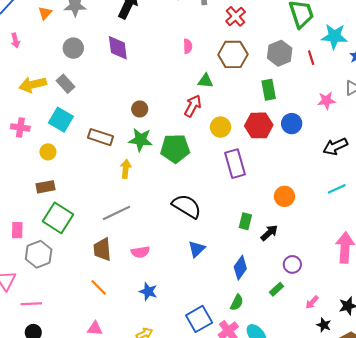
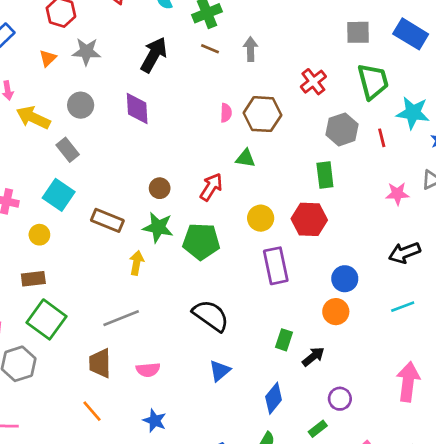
red cross: (236, 16) -> (313, 82), moved
brown hexagon: (233, 54) -> (262, 114), moved
yellow arrow: (33, 85) -> (33, 118), moved, turned 35
red arrow: (193, 106) -> (211, 187), moved
blue circle: (292, 124) -> (345, 279), moved

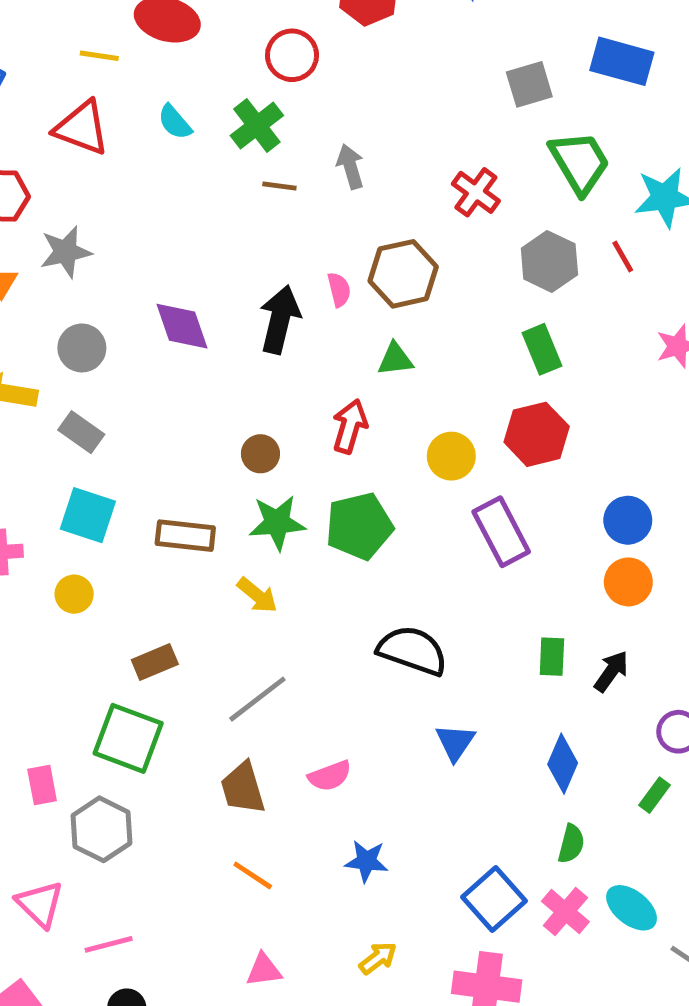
black arrow: (154, 55) -> (280, 319), moved
yellow arrow: (137, 263) -> (257, 595), turned 135
brown rectangle: (33, 279) -> (155, 662), moved

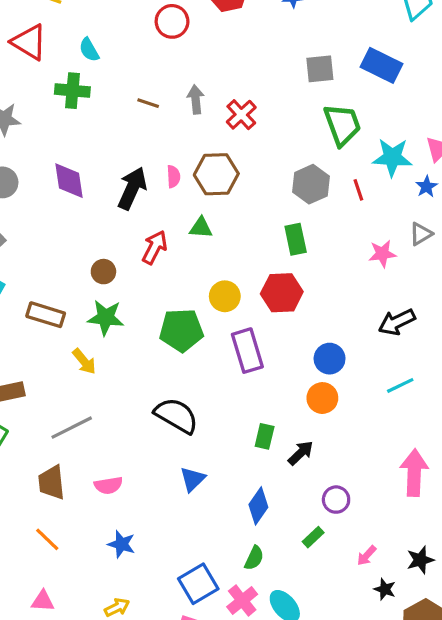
green cross: (257, 126) -> (72, 91), moved, turned 32
red cross: (476, 192) -> (241, 115), moved
red arrow: (350, 426) -> (155, 247), moved
green pentagon: (359, 526) -> (181, 330), moved

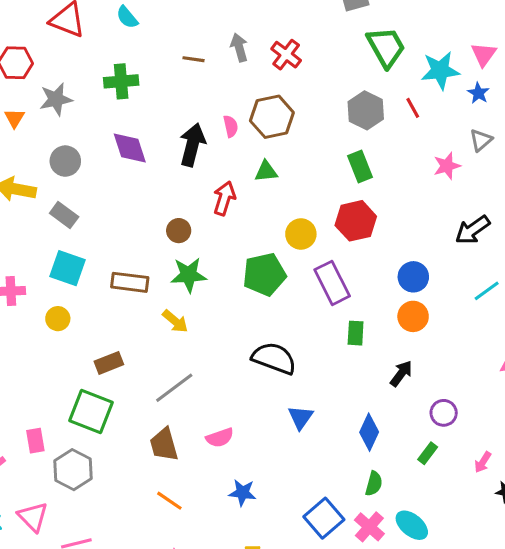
green cross: (72, 91) -> (121, 81), moved
green rectangle: (265, 436) -> (356, 333), moved

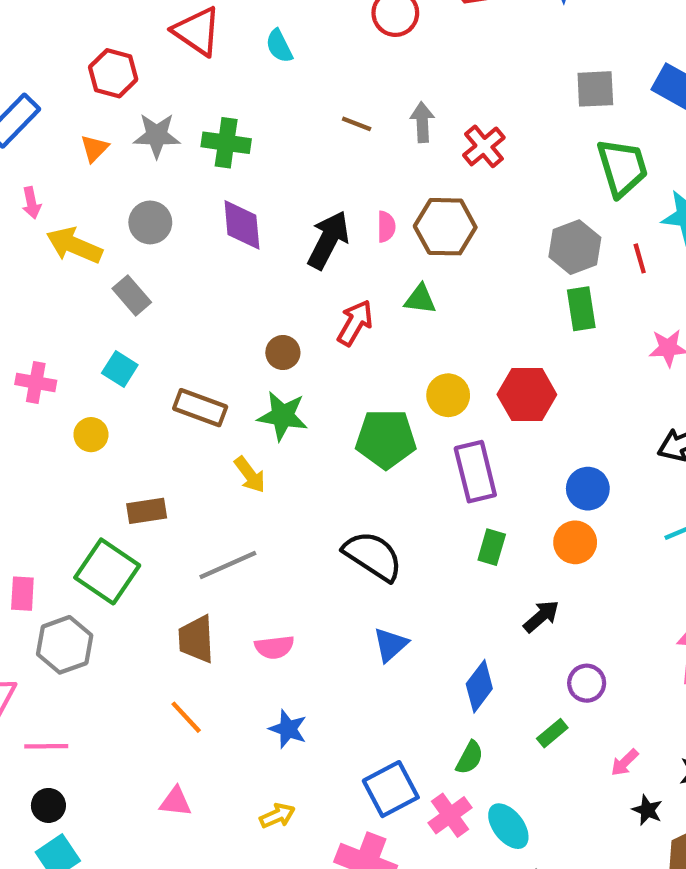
green cross: (121, 81) -> (226, 143), moved
green rectangle: (360, 166) -> (581, 309), moved
cyan square: (67, 268) -> (120, 369), size x0.7

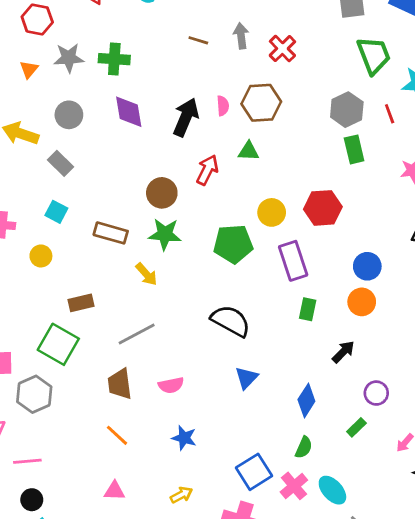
brown circle: (283, 352) -> (162, 193), size x1.4

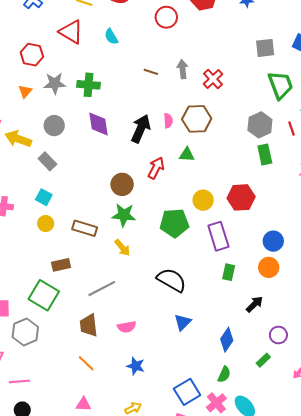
brown rectangle: (111, 233) -> (85, 228), moved
yellow circle: (41, 256) -> (46, 224), moved
yellow arrow: (146, 274) -> (122, 248), moved

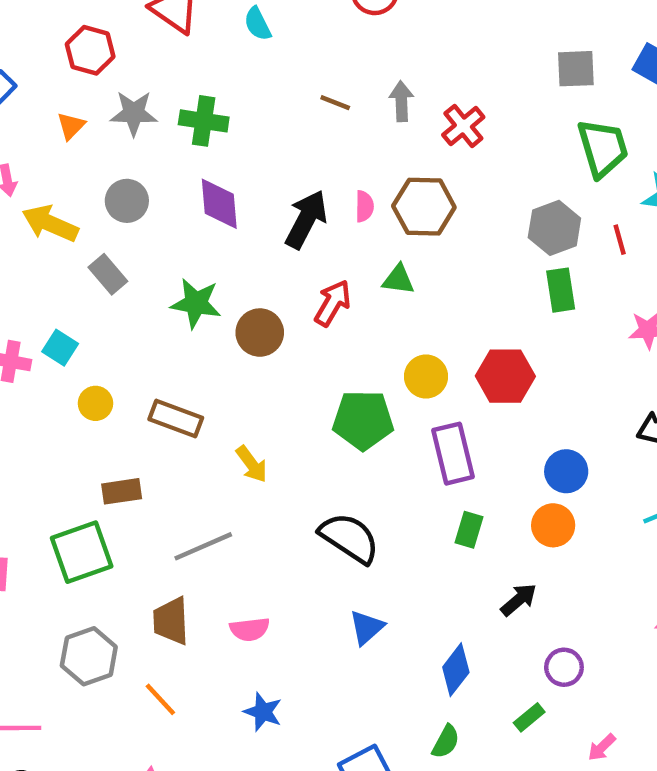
cyan square: (44, 197) -> (60, 348), moved
green star: (124, 215) -> (196, 303), moved
green square: (44, 295) -> (82, 552), turned 36
gray hexagon: (25, 332) -> (89, 656), moved

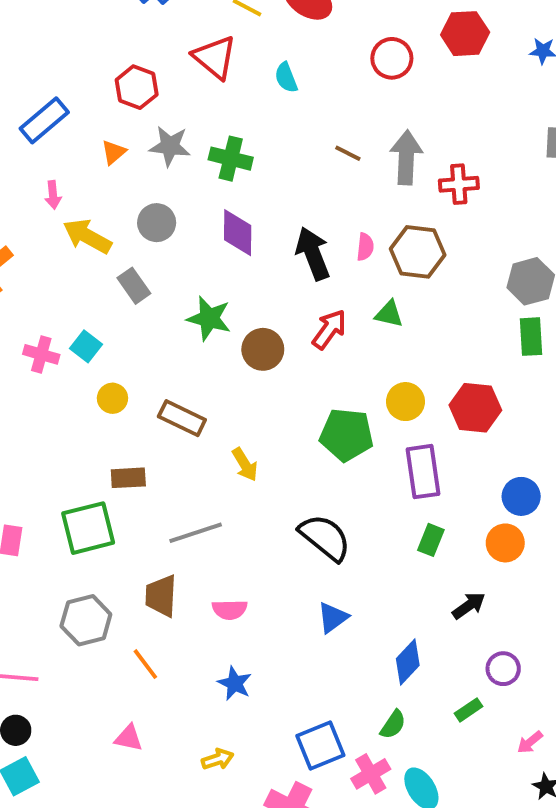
gray arrow: (401, 101) -> (406, 157), size x1.5
red cross: (463, 126) -> (459, 184), turned 30
black arrow: (306, 219) -> (313, 254), turned -54

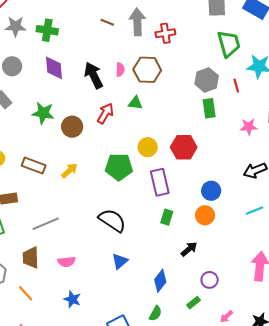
yellow arrow: (245, 464) -> (69, 171), moved, turned -96

